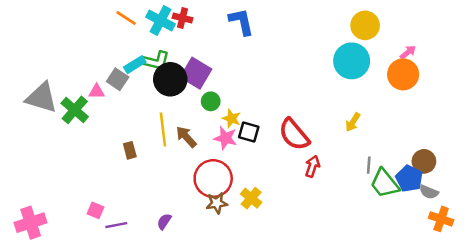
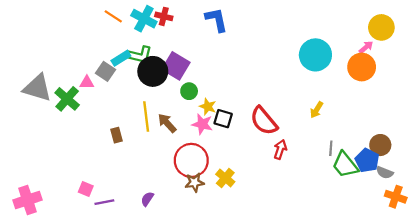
yellow circle: (365, 25) -> (381, 27), moved

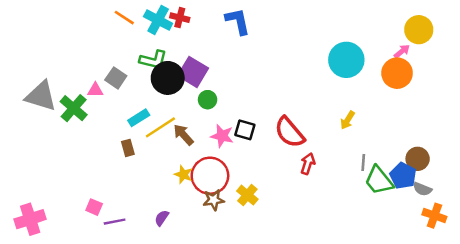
cyan rectangle: (121, 58) -> (139, 118), moved
yellow star: (208, 107) -> (183, 175), moved
yellow line: (146, 116) -> (160, 127), turned 64

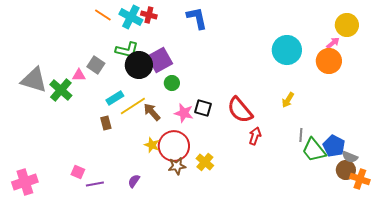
purple square: (193, 72) -> (160, 60), turned 30
brown circle: (418, 159) -> (346, 170), moved

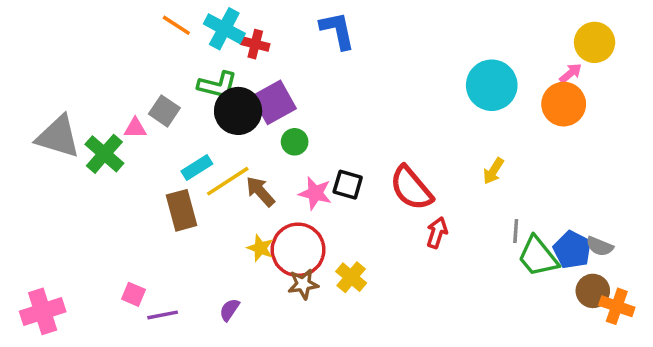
red cross: (149, 15) -> (255, 44), moved
brown rectangle: (106, 123) -> (181, 210), size x1.6
gray semicircle: (350, 157) -> (600, 246), moved

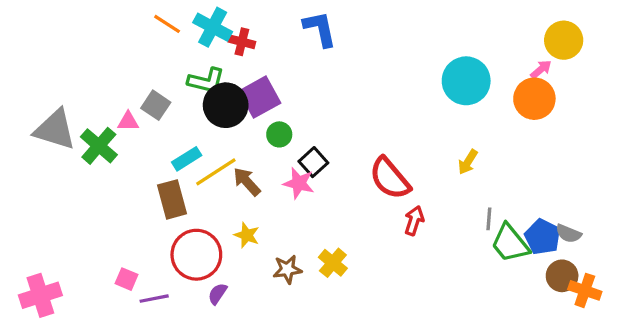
black square: (348, 185) -> (313, 162), moved, turned 32
red circle: (298, 250) -> (196, 255), moved

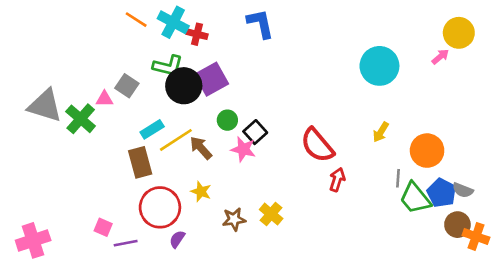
orange circle: (534, 99) -> (427, 151), moved
green circle: (279, 134) -> (227, 120), moved

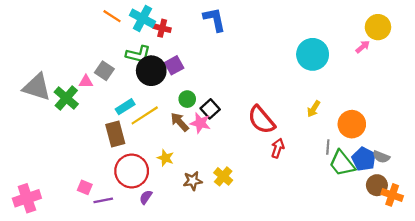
purple square: (212, 79) -> (174, 65), size x0.7
brown arrow: (201, 148) -> (180, 122), moved

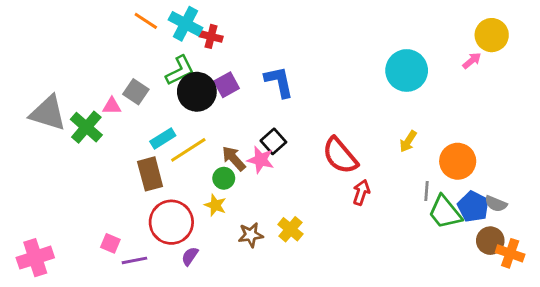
blue L-shape: (214, 19) -> (279, 82), moved
green L-shape: (138, 54) -> (180, 70), turned -40
green circle: (187, 99) -> (224, 178), moved

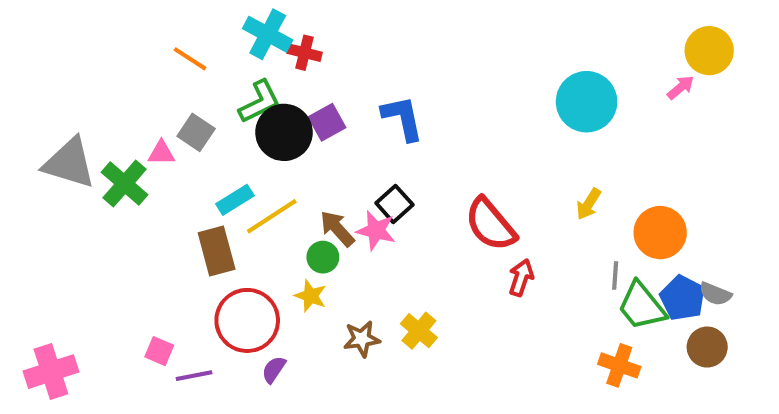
orange line: (146, 21) -> (190, 59), moved
orange cross: (510, 253) -> (619, 365), moved

